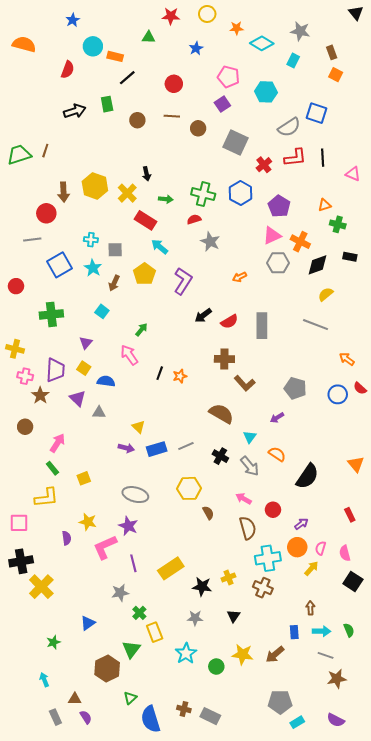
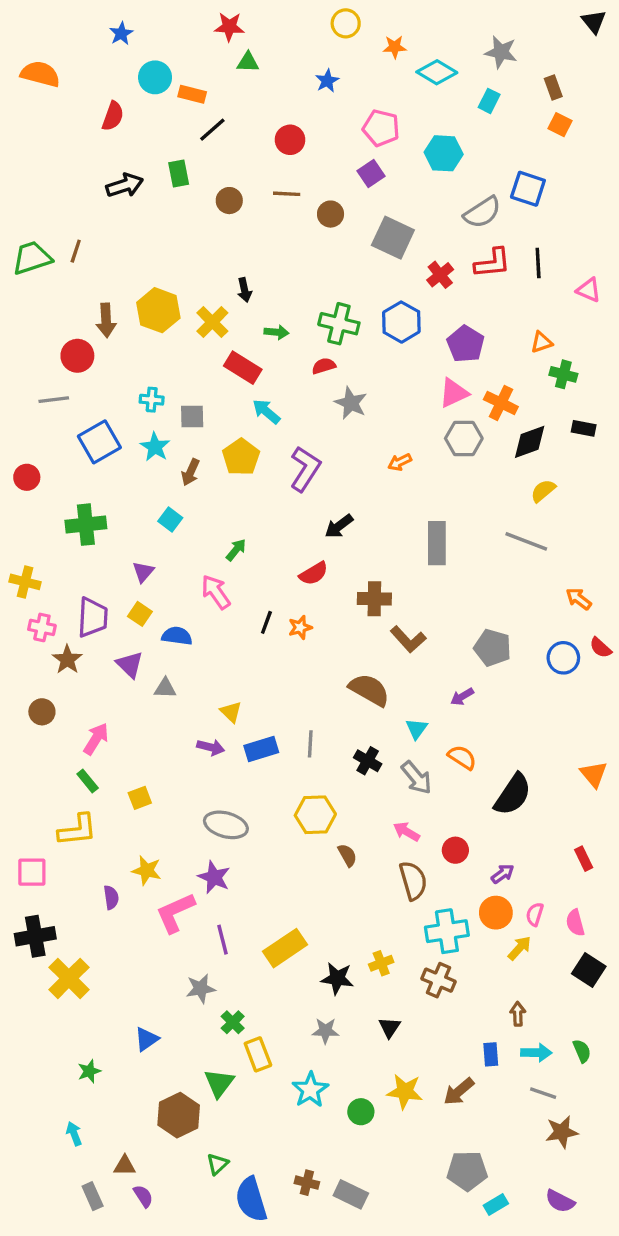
red star: (171, 16) -> (229, 27), moved
red semicircle: (229, 322) -> (314, 573), moved
gray line: (186, 446) -> (310, 744), turned -63

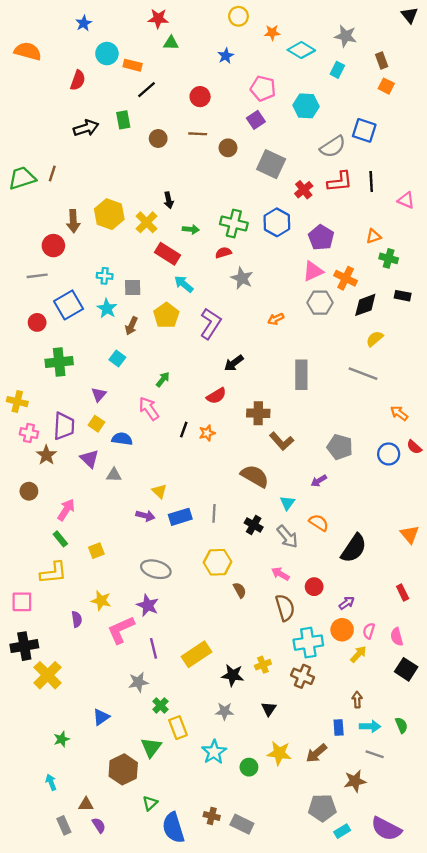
red circle: (27, 477) -> (37, 322), moved
brown star: (562, 1132) -> (355, 781), moved
purple semicircle: (560, 1201) -> (386, 829), size x1.5

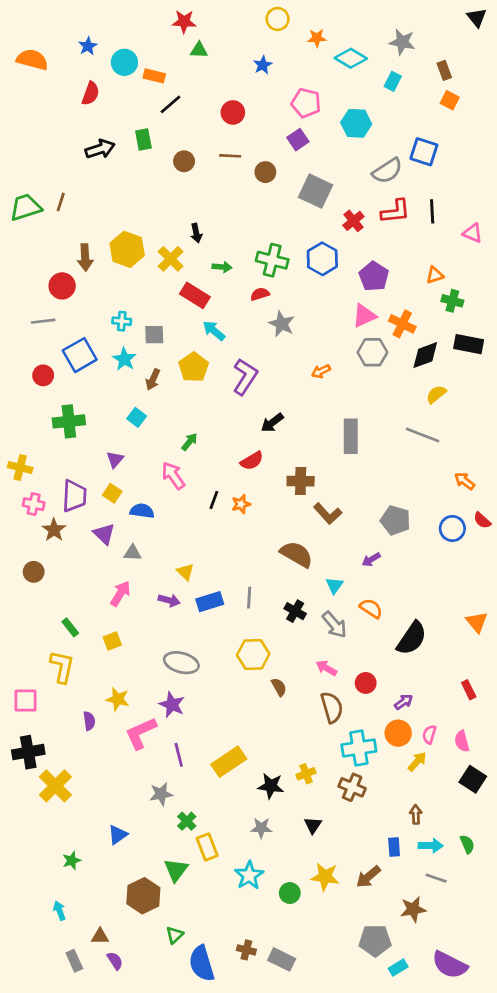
blue star: (84, 23) -> (88, 46), moved
black rectangle: (403, 296) -> (469, 344), size x1.5
pink arrow: (66, 510) -> (120, 594), moved
yellow L-shape: (53, 573) -> (62, 667), turned -72

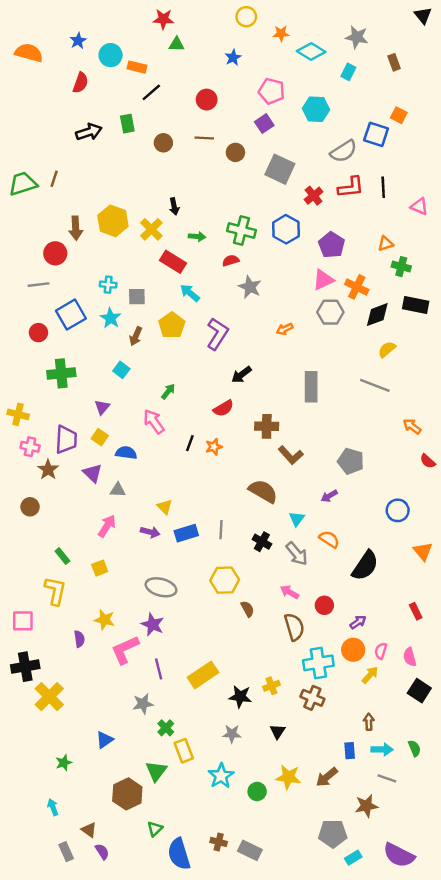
orange square: (450, 100) -> (399, 115), moved
blue circle: (452, 528) -> (398, 510), moved
brown triangle: (100, 936) -> (89, 830), turned 35

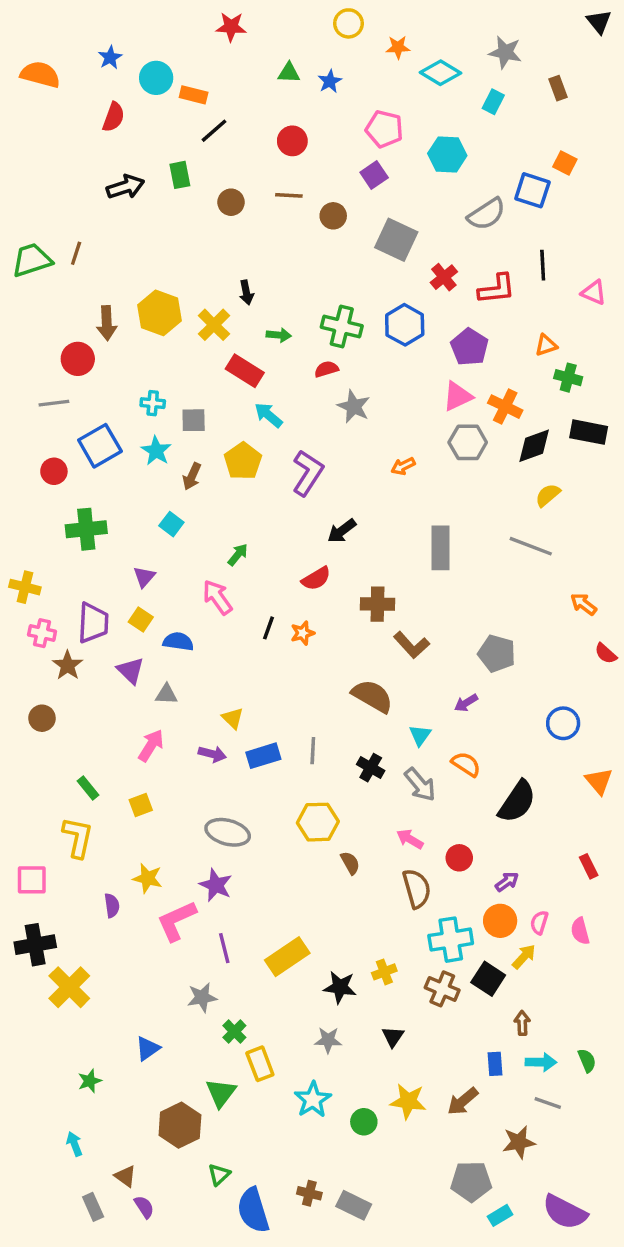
green triangle: (177, 44) -> (289, 73), moved
red L-shape: (351, 187) -> (497, 289), moved
black square: (419, 691) -> (488, 979), moved

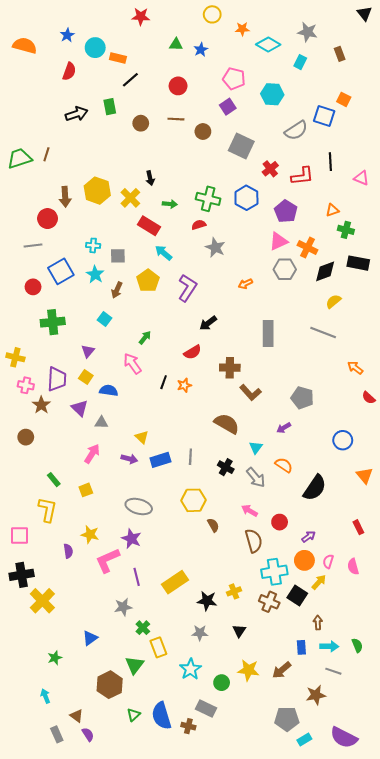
gray rectangle: (354, 1205) -> (206, 709), moved
blue semicircle: (253, 1210) -> (161, 716), moved

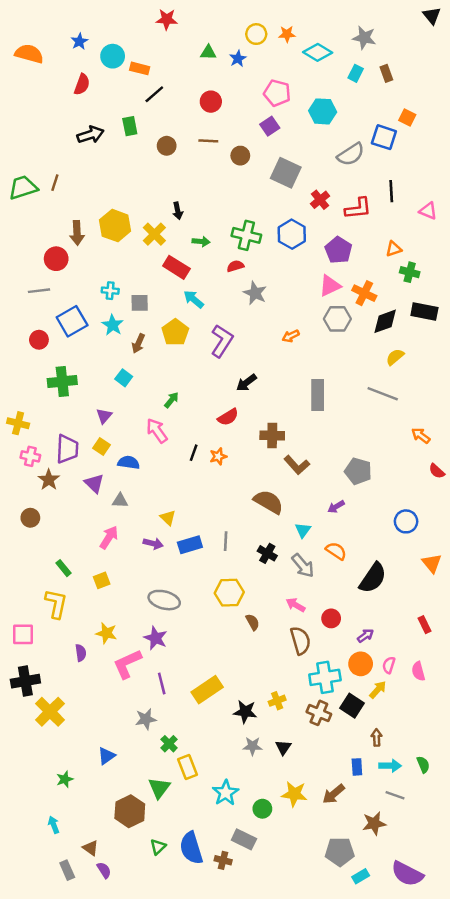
yellow circle: (212, 14) -> (256, 34), moved
brown rectangle: (340, 54) -> (386, 73), moved
gray star: (200, 633) -> (253, 746), moved

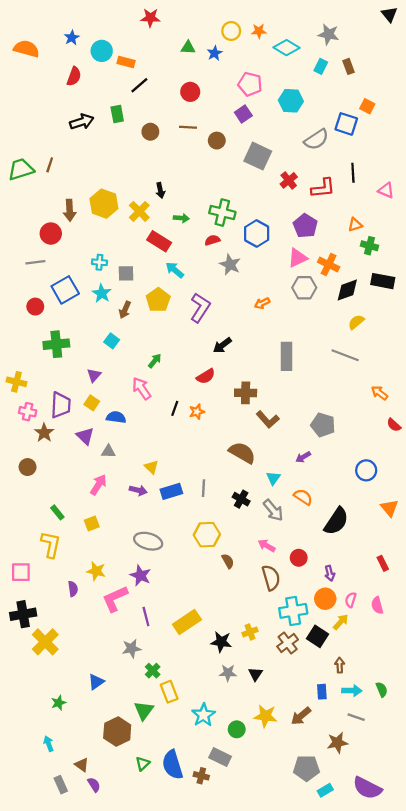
blue hexagon: (292, 234) -> (257, 234), moved
purple arrow: (366, 636) -> (330, 573), turned 112
brown cross: (319, 713) -> (288, 643), turned 30

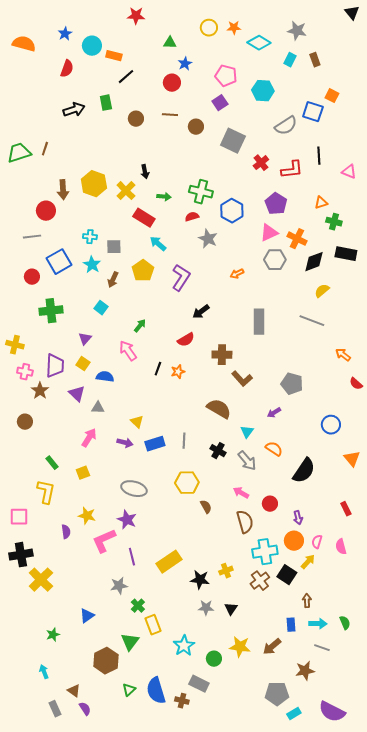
blue star: (215, 53) -> (185, 64), moved

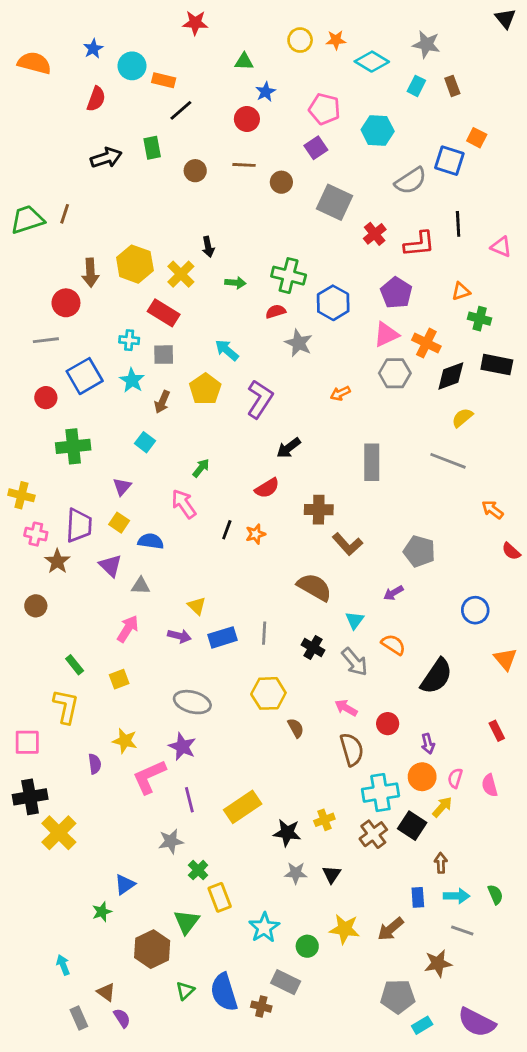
red rectangle: (144, 218) -> (164, 313), moved
green star: (53, 635) -> (102, 912), moved

